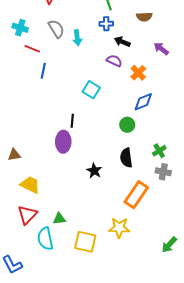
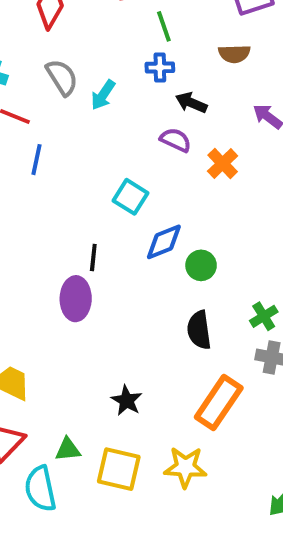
cyan arrow: (77, 38) -> (103, 95), turned 42
blue diamond: (143, 102) -> (164, 242), moved
black star: (94, 171) -> (127, 401), moved
yellow square: (85, 242) -> (119, 469), moved

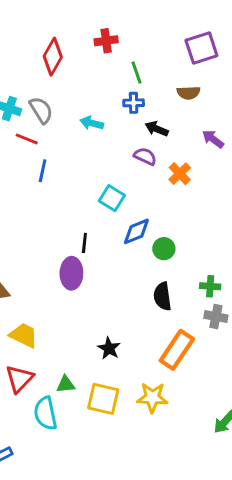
gray semicircle: (62, 77) -> (41, 110), moved
cyan arrow: (103, 95) -> (92, 123), turned 70
green cross: (264, 316) -> (210, 286), turned 36

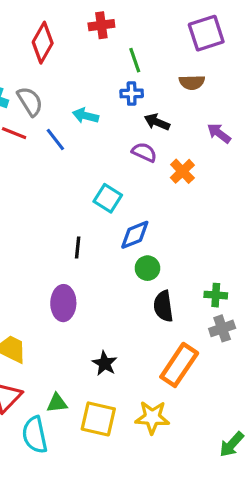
blue line: (43, 171) -> (55, 140), moved, turned -50
green circle: (164, 249) -> (147, 268), moved
purple ellipse: (71, 273) -> (63, 303), moved
gray cross: (216, 317) -> (222, 328), turned -30

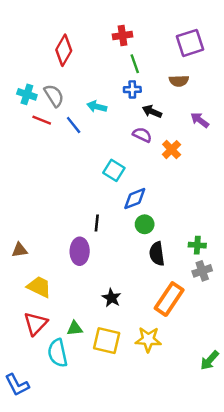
red cross: (101, 25) -> (123, 36), moved
black line: (78, 247) -> (97, 223), moved

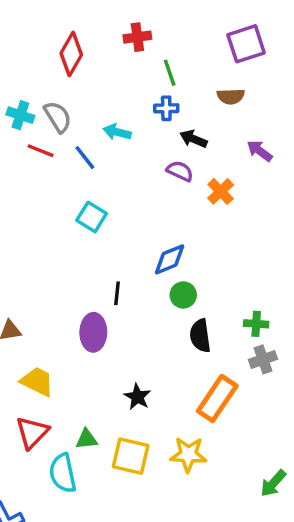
red cross: (123, 36) -> (137, 37), moved
cyan square: (114, 170) -> (92, 217), moved

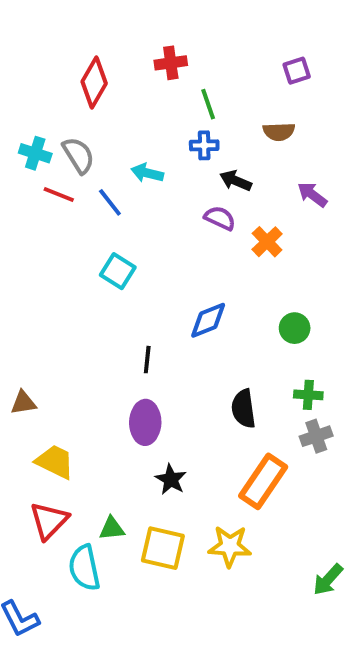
purple square: (246, 44) -> (297, 71), size x0.6
green circle: (183, 295) -> (295, 328), moved
purple ellipse: (93, 332) -> (145, 422), moved

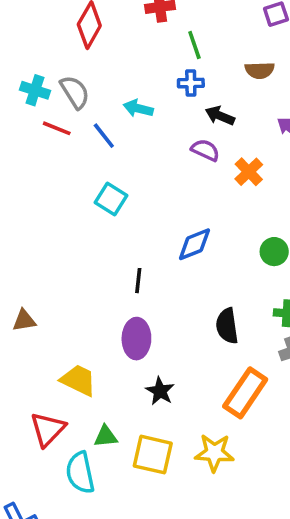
yellow trapezoid: (55, 462) -> (78, 380), moved

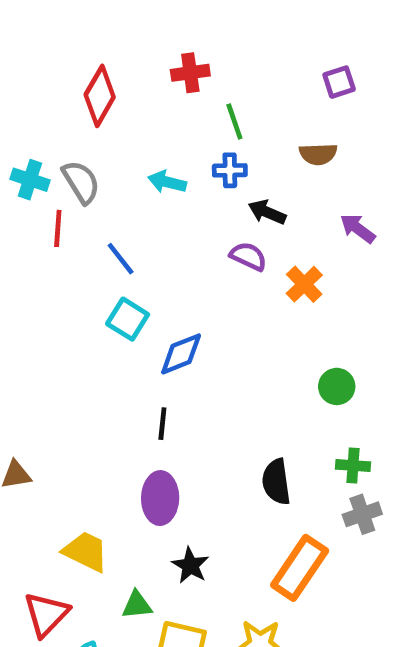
cyan arrow: (138, 108) -> (167, 182), moved
red line: (57, 128) -> (58, 228), turned 72
blue line: (104, 136) -> (121, 259), moved
blue diamond: (194, 244) -> (181, 354), moved
green triangle: (106, 436) -> (137, 605), moved

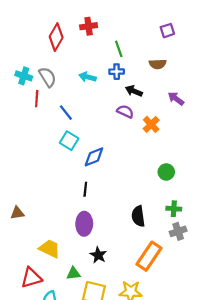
red cross: (190, 73) -> (89, 26), moved
red triangle: (46, 614) -> (31, 278), turned 30

